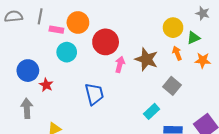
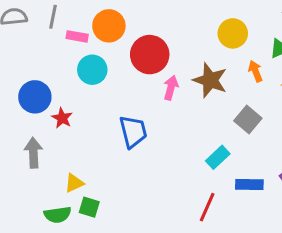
yellow circle: (173, 28) -> (233, 33), moved

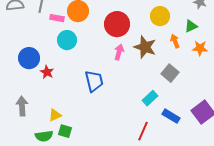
red circle: (150, 55) -> (117, 24), moved
gray arrow: (33, 153) -> (22, 106), moved
blue rectangle: (249, 184) -> (171, 116), turned 30

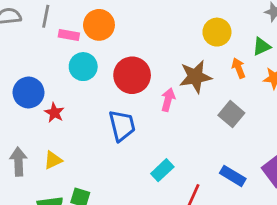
red circle: (117, 24) -> (132, 75), moved
brown star: (145, 47) -> (195, 77), turned -30
pink arrow: (119, 52) -> (168, 100), moved
cyan rectangle: (150, 98) -> (162, 170), moved
yellow triangle: (55, 115) -> (53, 160), moved

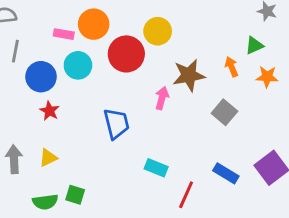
gray line: (46, 16) -> (15, 51), moved
yellow circle: (217, 32) -> (158, 31), moved
red circle: (132, 75) -> (126, 54), moved
blue circle: (28, 93) -> (41, 77), moved
cyan rectangle: (162, 170) -> (156, 168), turned 65

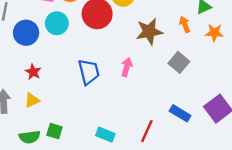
pink arrow: (162, 98) -> (127, 67), moved
red star: (50, 111) -> (33, 72), moved
cyan rectangle: (156, 168) -> (105, 135), moved

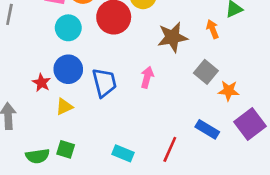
blue circle: (26, 33) -> (68, 69), moved
orange star: (214, 33) -> (229, 91), moved
yellow triangle: (32, 100) -> (64, 107), moved

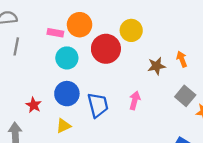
orange arrow: (213, 29) -> (182, 59), moved
brown star: (172, 37) -> (156, 66), size x0.7
red star: (42, 83) -> (34, 105), moved

